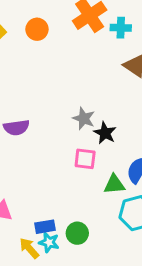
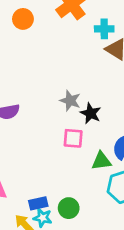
cyan cross: (121, 28) -> (104, 29), moved

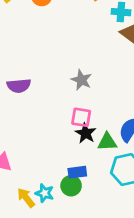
black star: (91, 113) -> (86, 133), moved
blue rectangle: (38, 203) -> (77, 172), moved

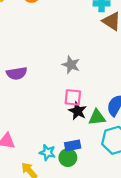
cyan star: (45, 193) -> (47, 152), moved

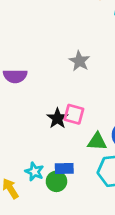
gray star: (71, 65) -> (79, 61), moved
black star: (78, 111) -> (57, 118), moved

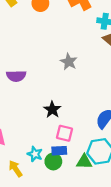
pink square: (74, 114) -> (64, 133), moved
green triangle: (97, 142) -> (84, 162), moved

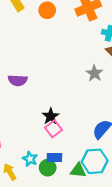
gray star: (69, 62) -> (94, 73), moved
pink square: (64, 133) -> (54, 129), moved, turned 35

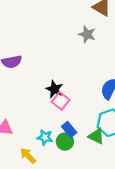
blue rectangle: (54, 157) -> (69, 130), turned 64
green triangle: (78, 170) -> (96, 136), turned 35

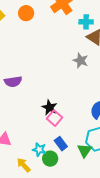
green triangle: (96, 136) -> (85, 150), turned 35
green circle: (65, 142) -> (50, 159), moved

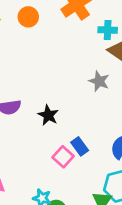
black star: (50, 107) -> (48, 115), moved
blue rectangle: (61, 144) -> (80, 146), moved

